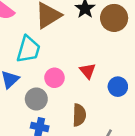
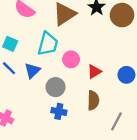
red triangle: (88, 71) -> (94, 72), moved, turned 40
pink circle: (54, 78) -> (71, 59), moved

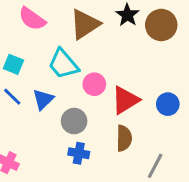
cyan trapezoid: (48, 44) -> (63, 64), turned 125
red triangle: (94, 72) -> (125, 100), size x1.5

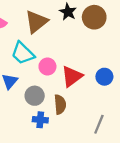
brown semicircle: (124, 138) -> (60, 104), moved

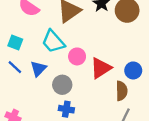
brown semicircle: (60, 104) -> (122, 91), moved

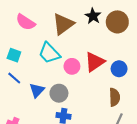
red triangle: (101, 68) -> (95, 62), moved
blue triangle: (38, 69) -> (37, 90), moved
blue circle: (133, 70) -> (119, 69), moved

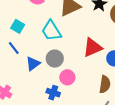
pink circle: (72, 66) -> (67, 77), moved
gray circle: (59, 93) -> (55, 59), moved

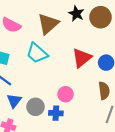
gray circle: (55, 59) -> (36, 107), moved
blue triangle: (33, 64) -> (14, 101), moved

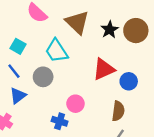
black star: (76, 14) -> (110, 30), moved
brown triangle: (48, 24) -> (77, 22), turned -50
gray circle: (36, 107) -> (43, 77), moved

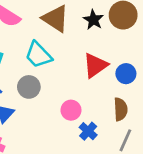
blue cross: (60, 121) -> (88, 131), moved, turned 35

